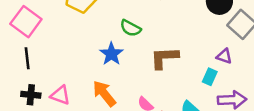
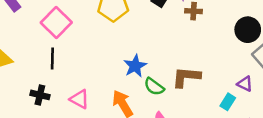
green semicircle: (131, 28) -> (154, 87), moved
black cross: (31, 95) -> (40, 95), moved

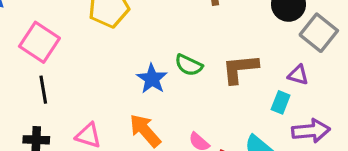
brown L-shape: (186, 77) -> (240, 69), moved
green semicircle: (154, 87) -> (189, 65), moved

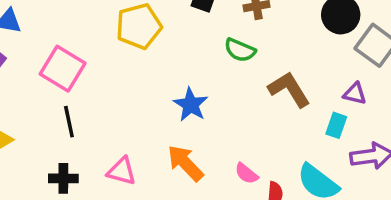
green semicircle: (189, 65) -> (240, 50), moved
brown L-shape: (240, 69) -> (289, 89), turned 66

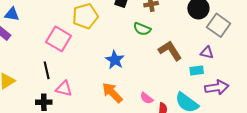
pink square: (63, 69) -> (59, 39), moved
cyan rectangle: (336, 125) -> (197, 71), turned 64
pink triangle: (122, 171) -> (64, 89), moved

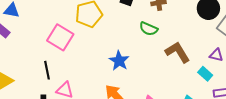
cyan rectangle: (197, 71) -> (205, 74), turned 48

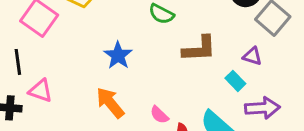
brown L-shape: (178, 52) -> (199, 49), turned 115

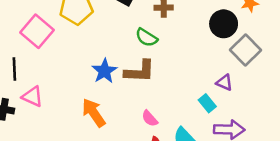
brown L-shape: (199, 49) -> (140, 71), moved
pink semicircle: (159, 115) -> (150, 118), moved

